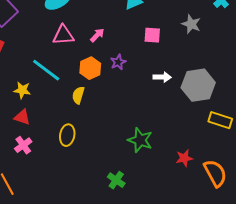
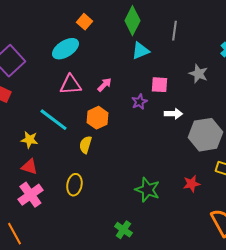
purple star: (118, 62) -> (139, 102), moved
white arrow: (162, 77) -> (173, 114), moved
pink cross: (23, 145) -> (30, 195), size x1.4
red star: (184, 158) -> (191, 184), moved

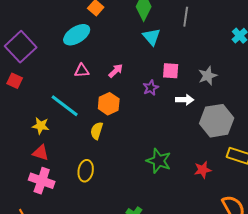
cyan triangle: (140, 51) -> (152, 37), turned -48
gray star: (198, 74) -> (208, 76), moved, turned 30
pink triangle: (70, 85) -> (82, 71), size x0.7
green star: (147, 190) -> (159, 161), moved
pink cross: (30, 195) -> (42, 181), turned -35

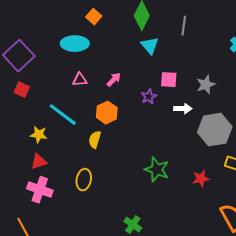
cyan ellipse: (77, 35) -> (75, 44), turned 32
red square: (15, 81) -> (22, 90), moved
red triangle: (41, 153) -> (39, 162), turned -36

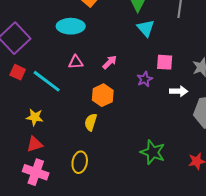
cyan line: (63, 115) -> (47, 81), moved

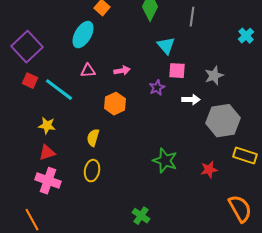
cyan ellipse: (71, 26) -> (83, 35), turned -60
cyan triangle: (146, 28) -> (166, 46), moved
pink arrow: (110, 62) -> (122, 71), turned 35
yellow semicircle: (91, 122) -> (93, 138), moved

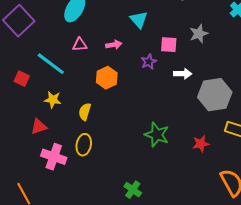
cyan triangle: (166, 46) -> (139, 20), moved
gray star: (214, 76) -> (199, 34), moved
red square: (30, 81) -> (22, 79), moved
yellow star: (47, 126) -> (53, 100), moved
pink cross: (48, 181) -> (54, 157), moved

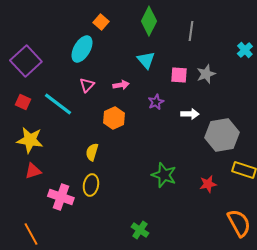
pink triangle: (80, 45) -> (87, 85), turned -42
pink square: (169, 45) -> (179, 75), moved
red square: (22, 79) -> (23, 102), moved
yellow star: (53, 100) -> (30, 140), moved, size x1.5
red triangle: (39, 127) -> (33, 171), moved

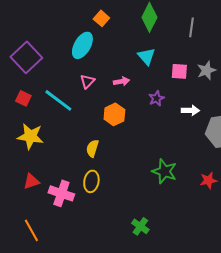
red triangle: (33, 171) -> (31, 181), moved

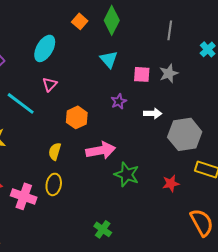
orange square: (101, 18) -> (80, 21), moved
gray line: (191, 27) -> (170, 30), moved
pink arrow: (121, 81) -> (101, 150), moved, size x1.8

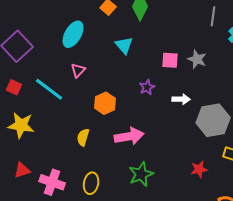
gray line: (170, 30) -> (213, 16), moved
cyan triangle: (109, 59) -> (124, 45), moved
gray star: (169, 73) -> (197, 59), turned -30
green star: (127, 174) -> (141, 174), moved, turned 30
yellow ellipse: (54, 184) -> (91, 183), moved

